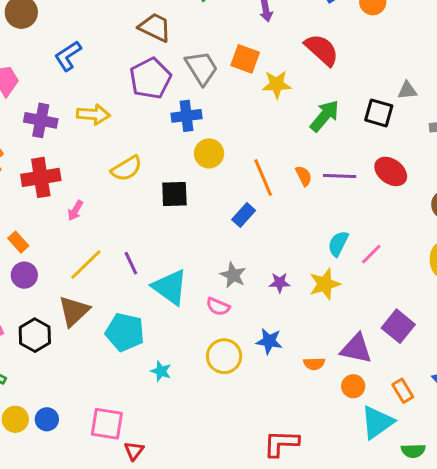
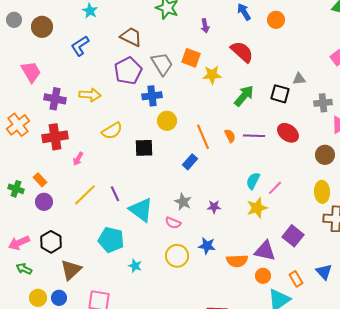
blue L-shape: (68, 56) -> (80, 46), moved
yellow star: (325, 284) -> (257, 208), moved
brown triangle: (74, 311) -> (71, 270), moved
orange semicircle: (314, 364) -> (237, 261), size x1.5

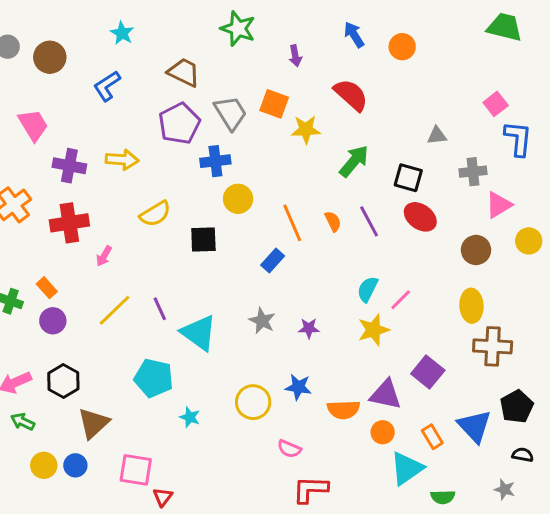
black square: (280, 94) -> (408, 178), moved
purple line: (254, 136) -> (369, 221), turned 60
pink semicircle: (173, 223) -> (289, 449), moved
blue triangle: (324, 272) -> (474, 426), size x1.4

